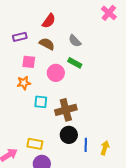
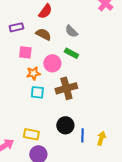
orange star: (24, 83) -> (33, 73), moved
brown cross: (66, 110) -> (66, 88), moved

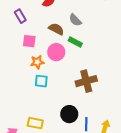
purple rectangle: (16, 27) -> (20, 16), turned 72
brown semicircle: (43, 34) -> (56, 29), moved
brown cross: (66, 88) -> (86, 81), moved

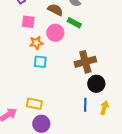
black circle: (69, 114) -> (96, 84), moved

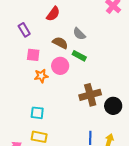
cyan square: (40, 62) -> (37, 113), moved
black circle: (96, 84) -> (113, 106), moved

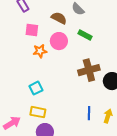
green rectangle: (79, 56) -> (85, 35), moved
cyan square: (37, 113) -> (36, 88), turned -32

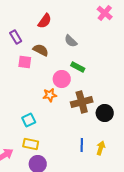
brown semicircle: (59, 18) -> (41, 50), moved
pink circle: (59, 41) -> (62, 79), moved
orange star: (40, 51) -> (50, 95), moved

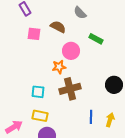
brown semicircle: (41, 50) -> (58, 27), moved
green rectangle: (78, 67) -> (96, 39), moved
brown cross: (82, 102) -> (70, 89), moved
cyan square: (29, 120) -> (38, 92), turned 32

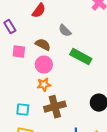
green rectangle: (96, 39) -> (81, 57), size x1.5
pink circle: (71, 51) -> (44, 65), moved

